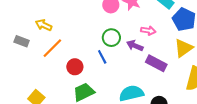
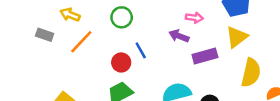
green circle: (111, 38) -> (122, 17), moved
purple rectangle: (156, 63) -> (205, 56), turned -42
red circle: (75, 67) -> (121, 62), moved

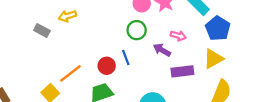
yellow arrow: (70, 15) -> (67, 16), turned -48
green circle: (122, 17) -> (137, 30), moved
orange line: (81, 42) -> (71, 73), moved

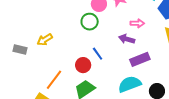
yellow arrow: (67, 16) -> (45, 40), moved
green circle: (137, 30) -> (90, 22), moved
purple rectangle: (182, 71) -> (140, 59), moved

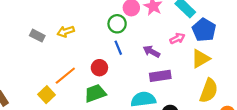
pink arrow: (137, 23) -> (177, 38), moved, turned -40
blue line: (98, 54) -> (118, 48), moved

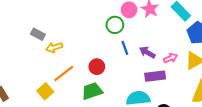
yellow arrow: (66, 31) -> (54, 47), moved
pink arrow: (177, 38) -> (171, 58), moved
blue line: (118, 48) -> (125, 48), moved

